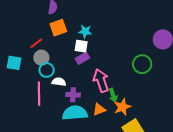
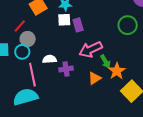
purple rectangle: (82, 58) -> (78, 25), moved, turned -64
cyan circle: (47, 70) -> (22, 52), moved
pink arrow: (101, 81) -> (91, 49), turned -85
cyan semicircle: (75, 113) -> (25, 97), moved

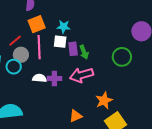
green arrow: (105, 62) -> (84, 52), moved
purple cross: (66, 69) -> (54, 78), moved
pink line: (32, 75) -> (39, 47), moved
orange triangle: (95, 78) -> (76, 116), moved

